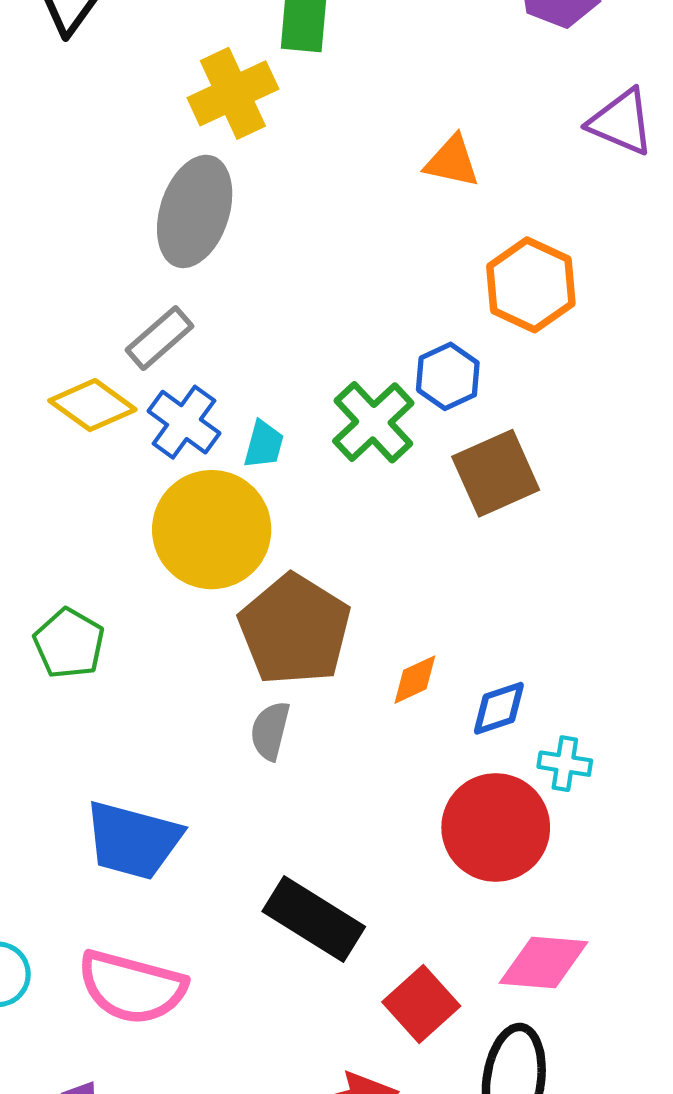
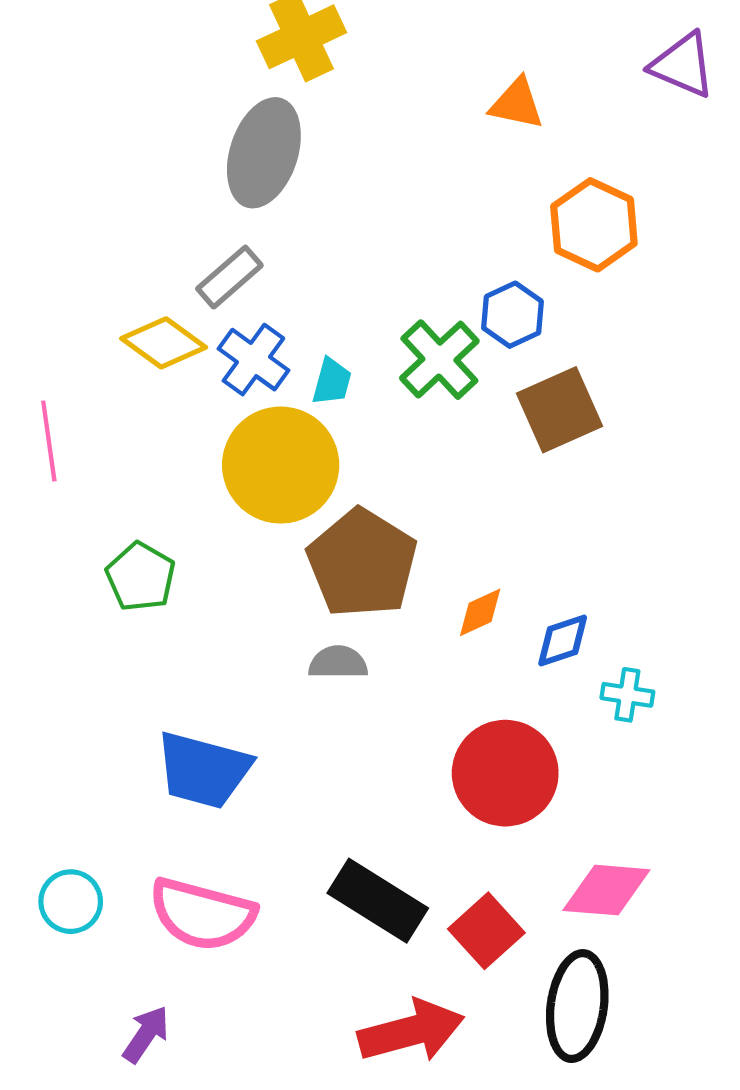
gray semicircle: (270, 731) -> (338, 662), turned 76
red circle: (496, 827) -> (505, 773), moved
black rectangle: (314, 919) -> (378, 901), moved

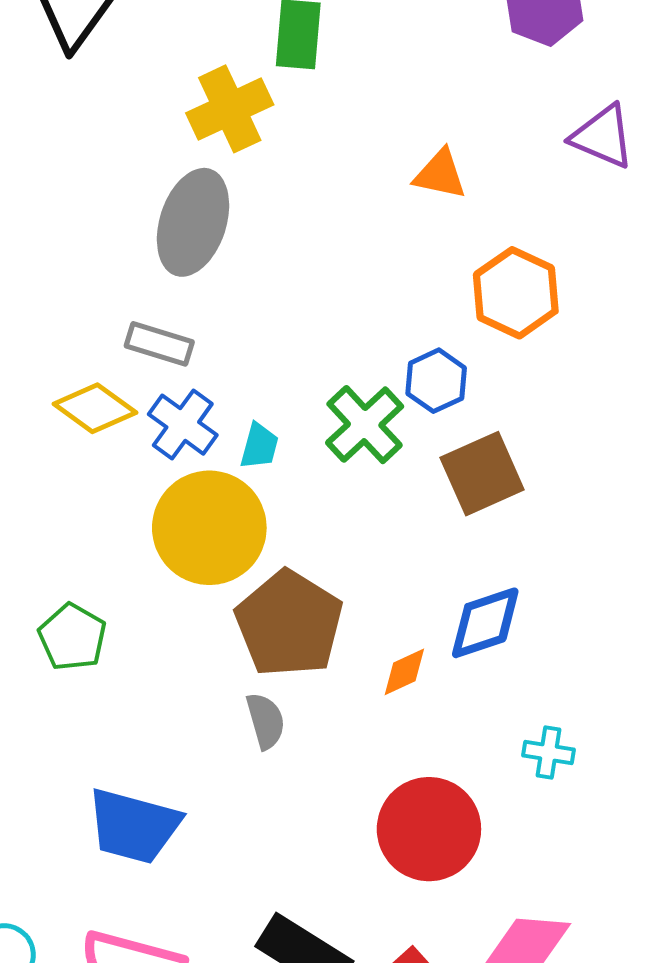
gray rectangle: (229, 277) -> (159, 344), turned 58
blue diamond: (563, 640) -> (485, 623), moved, size x1.4
gray semicircle: (338, 662) -> (266, 721), turned 74

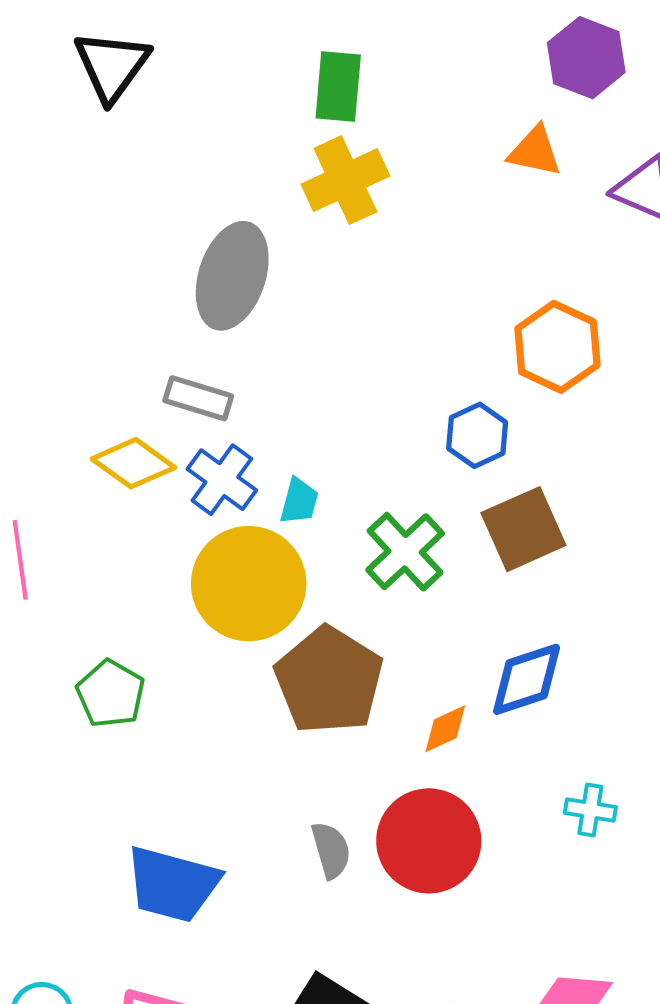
yellow cross: (230, 109) -> (345, 180), moved
orange triangle: (440, 174) -> (535, 151), moved
green cross: (365, 425) -> (405, 552), moved
gray semicircle: (266, 721) -> (331, 850), moved
red circle: (429, 829) -> (429, 841), moved

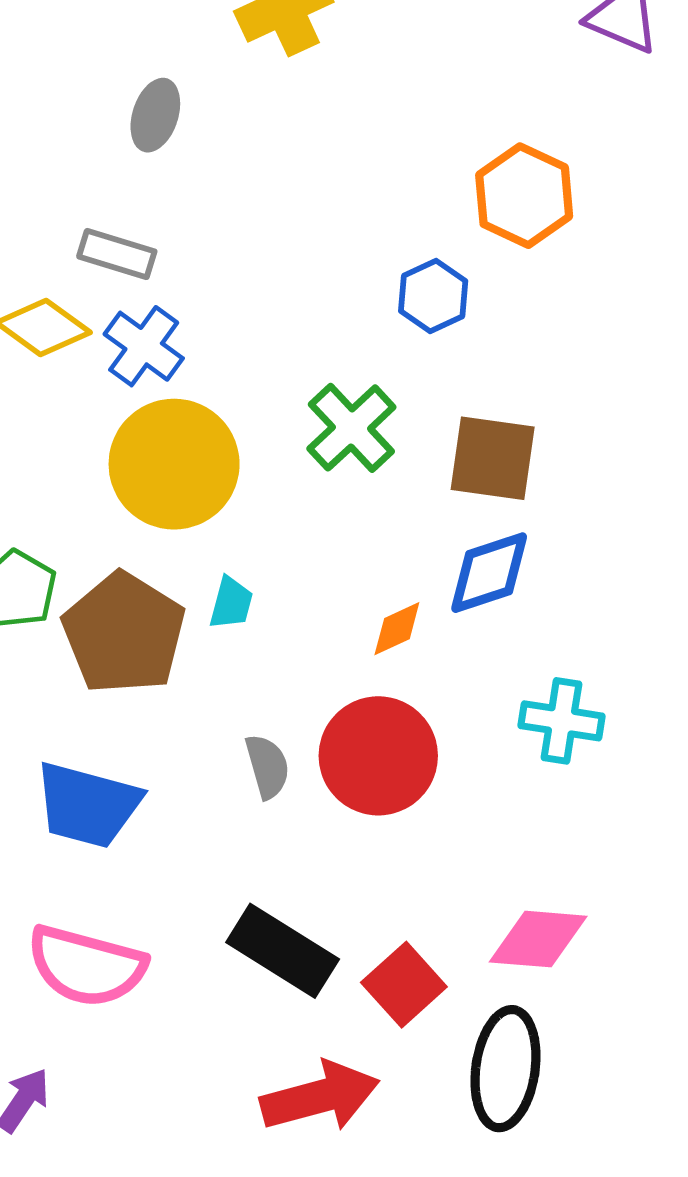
gray ellipse: (232, 276) -> (155, 115), size x0.6
cyan trapezoid: (299, 501) -> (231, 603), moved
brown square: (523, 529) -> (493, 458), moved, turned 32
brown pentagon: (329, 680) -> (124, 633), moved
cyan cross: (590, 810) -> (562, 721), size x1.4

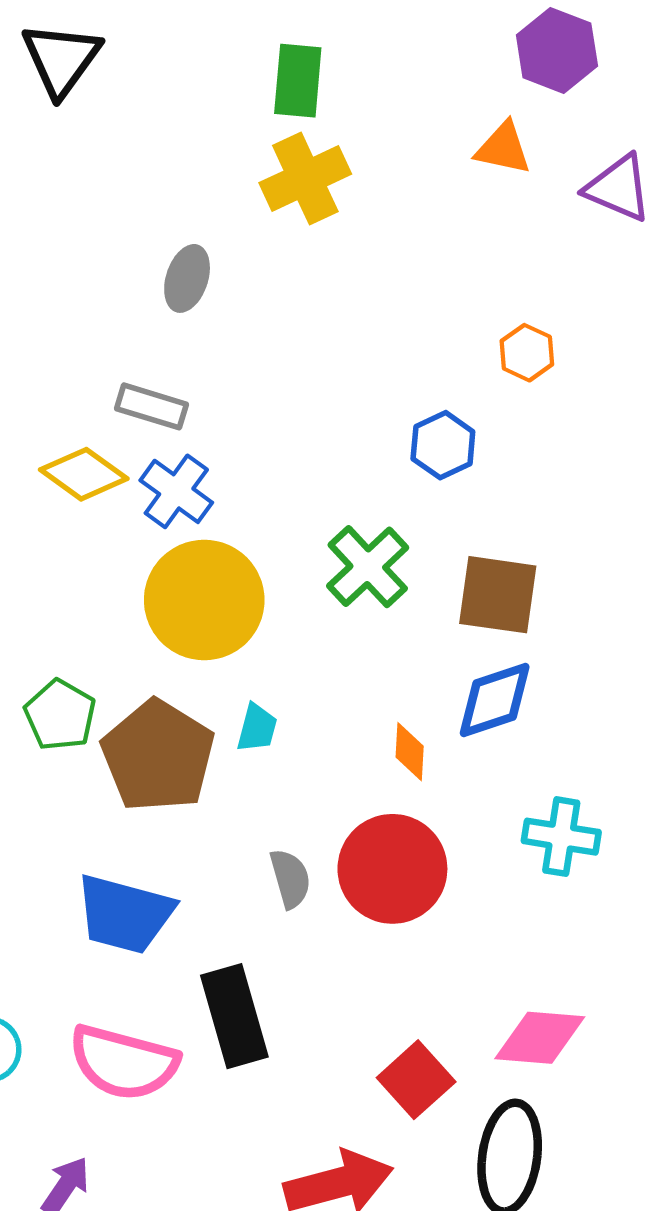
orange hexagon: (524, 196) -> (527, 353), size x0.6
orange diamond: (397, 629) -> (410, 752), turned -62
black rectangle: (283, 951) -> (234, 1016), moved, turned 42

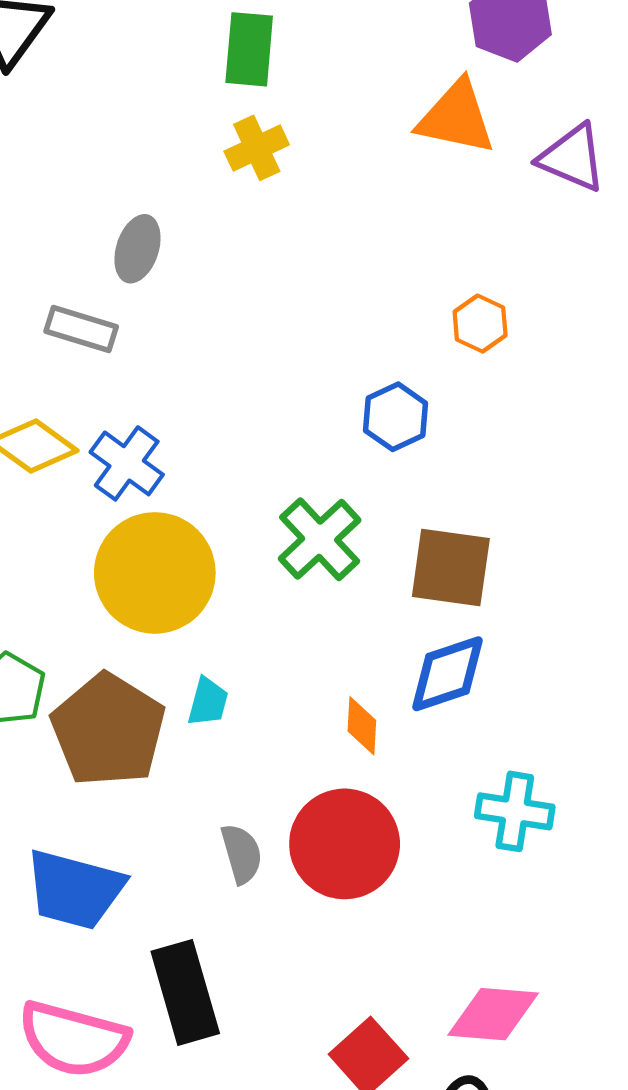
orange triangle: (503, 148) -> (456, 118), size x1.4
yellow cross: (305, 178) -> (257, 148), size x0.7
gray rectangle: (152, 406) -> (81, 329), moved

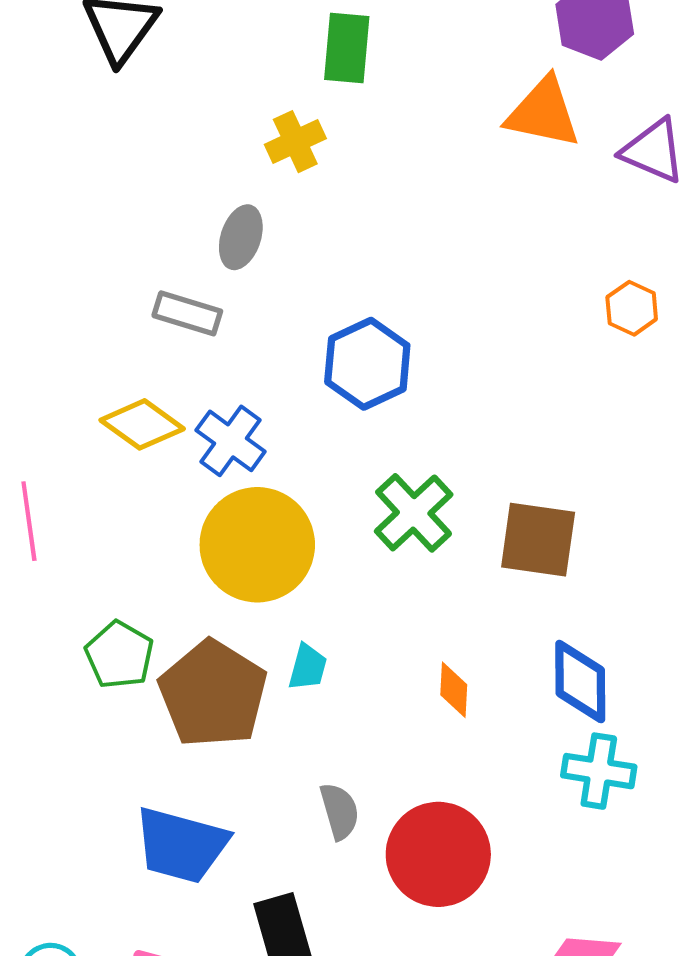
yellow cross: (257, 148) -> (295, 142), moved
orange hexagon: (480, 324) -> (632, 308), moved
blue hexagon: (396, 417) -> (367, 364), moved, size x1.4
blue diamond: (448, 674) -> (580, 682), moved, turned -72
red circle: (345, 844) -> (438, 854), moved

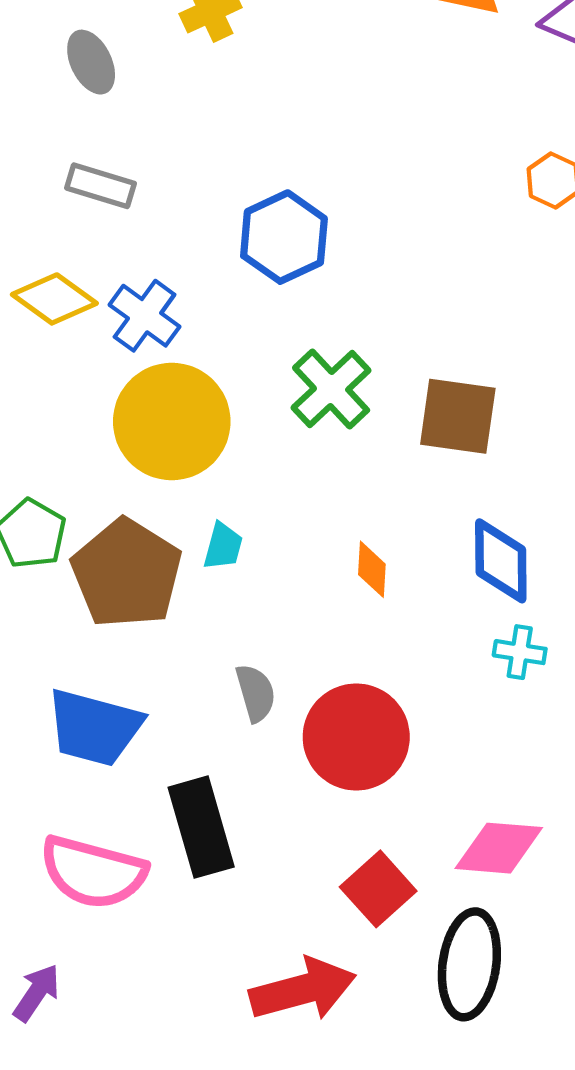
gray ellipse: (241, 237) -> (91, 62), moved, turned -44
cyan cross: (599, 771) -> (520, 652), size x0.7

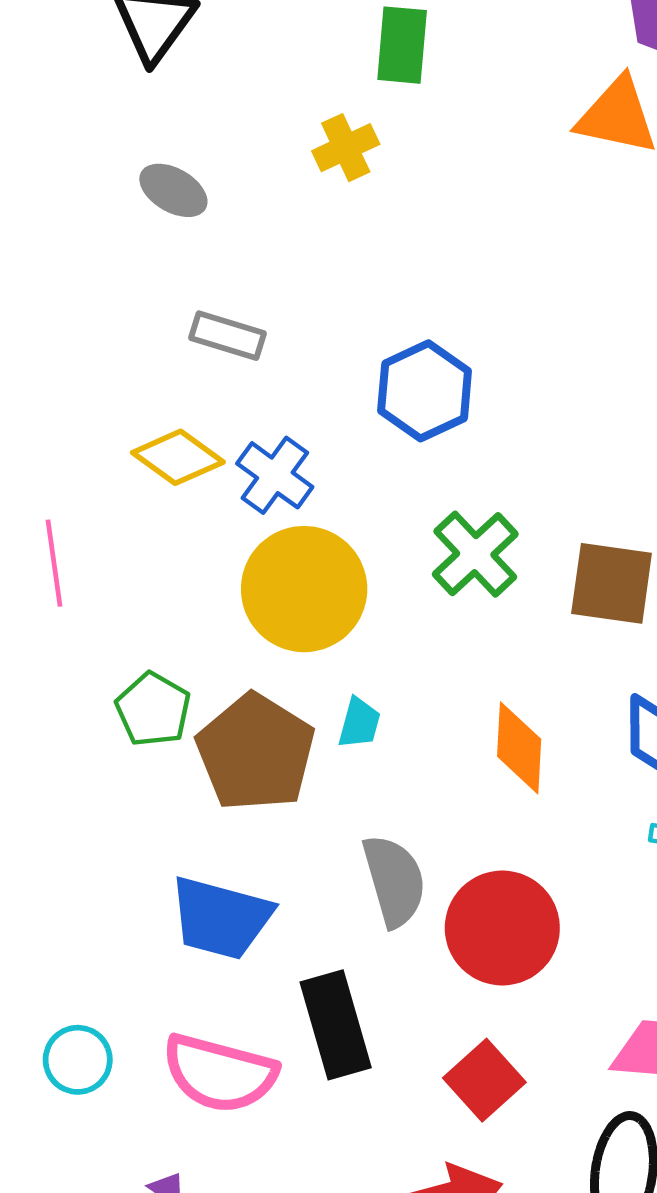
gray ellipse: (91, 62) -> (173, 190), moved, turned -34
orange diamond: (372, 569) -> (519, 748), size x1.5
gray semicircle: (256, 693) -> (394, 881), size x1.5
red square: (378, 889) -> (484, 1080), moved

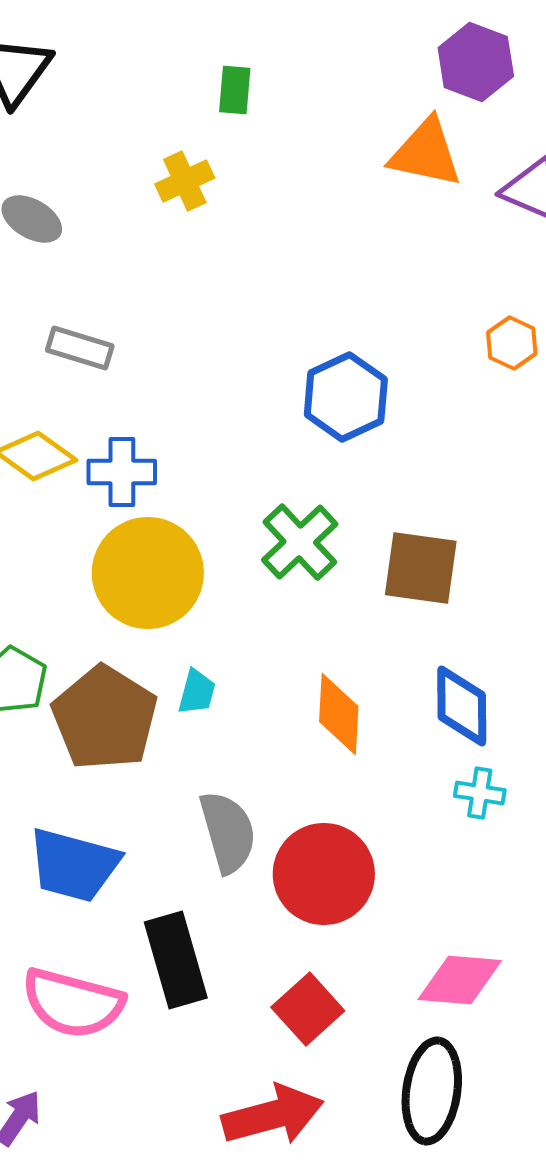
green rectangle: (402, 45) -> (235, 90), size x0.7
blue hexagon: (425, 391) -> (346, 397), moved
blue cross: (275, 475) -> (122, 472), turned -36

